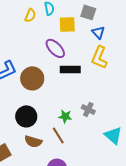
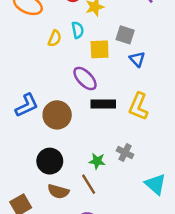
yellow L-shape: (99, 57) -> (138, 106), moved

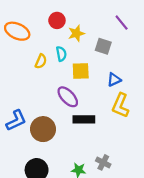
gray square: (125, 35) -> (103, 46), moved
blue triangle: (137, 59) -> (114, 80), turned 48
yellow L-shape: (138, 106) -> (120, 105), moved

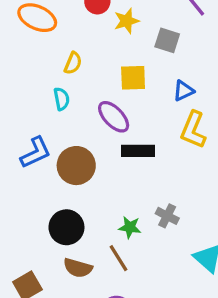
cyan semicircle: (61, 54) -> (62, 99), moved

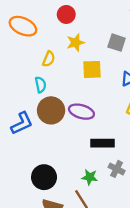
yellow star: (127, 21) -> (76, 43), moved
purple ellipse: (114, 117) -> (81, 112), moved, turned -30
black rectangle: (138, 151) -> (103, 143), moved
brown circle: (76, 166) -> (51, 110), moved

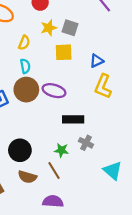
gray square: (117, 43) -> (70, 28), moved
cyan semicircle: (40, 85) -> (25, 66), moved

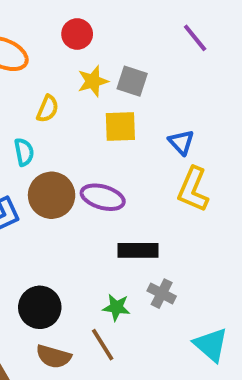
blue triangle: (97, 61) -> (181, 142), turned -48
cyan semicircle: (25, 66) -> (24, 152), moved

